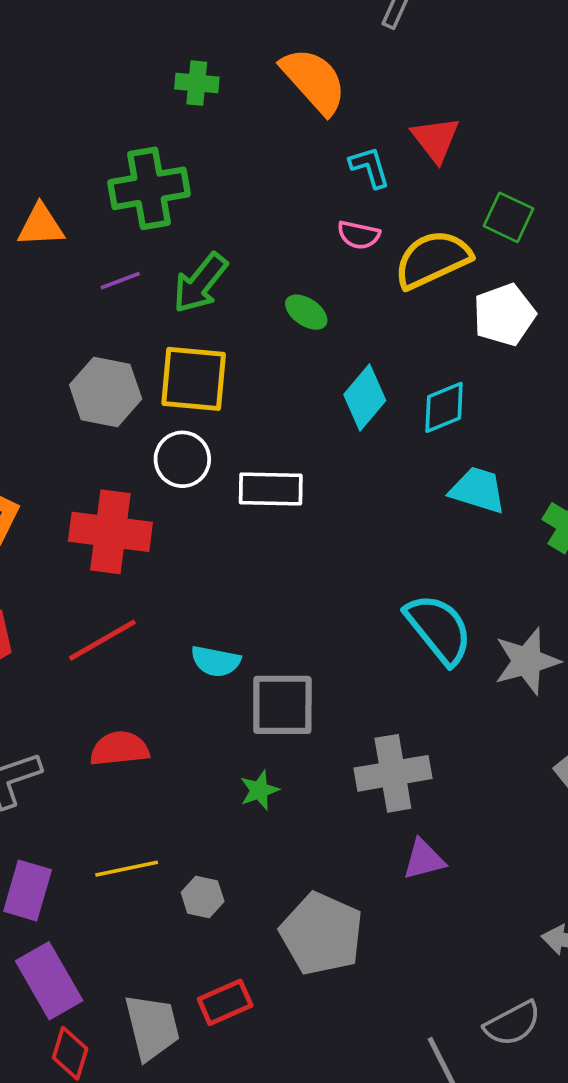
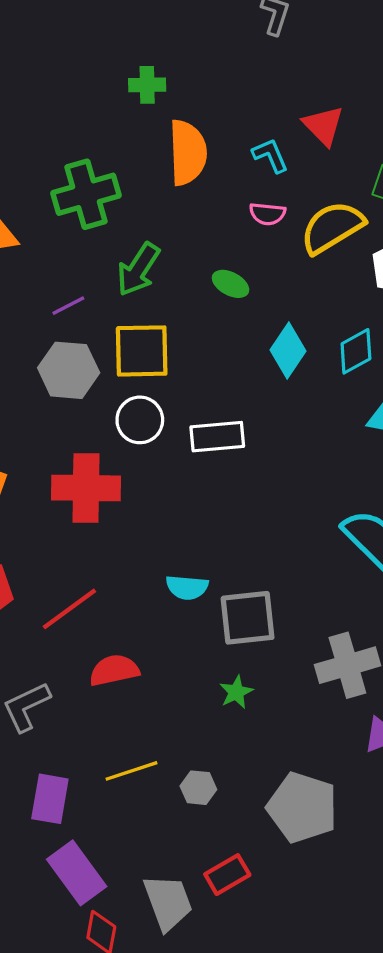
orange semicircle: (314, 81) -> (188, 153), moved, turned 46
green cross: (197, 83) -> (147, 85), moved
purple line: (120, 281) -> (68, 306), moved
red line: (102, 640) -> (69, 609), moved

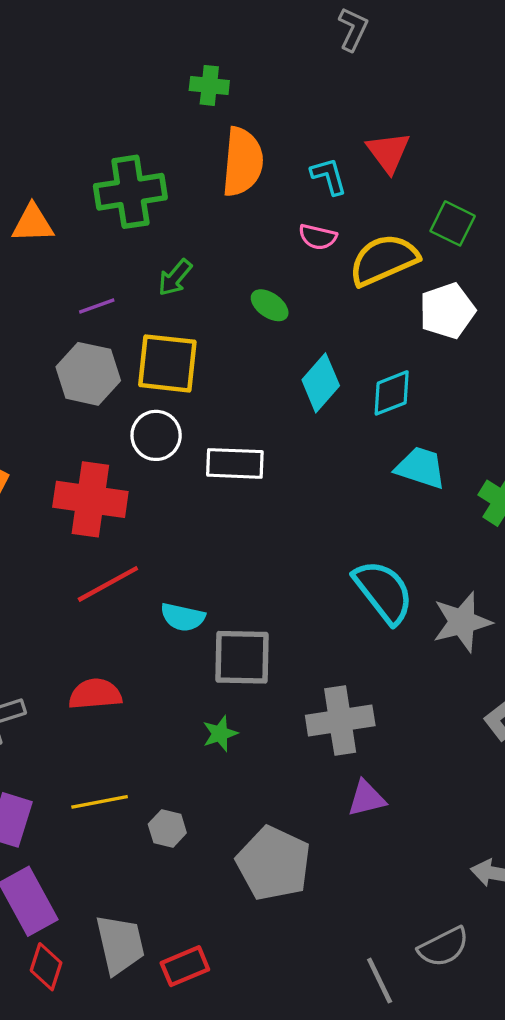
green arrow: (138, 269) -> (175, 278), size x0.7
red line: (69, 609) -> (108, 584), moved
red rectangle: (227, 875) -> (185, 966), moved

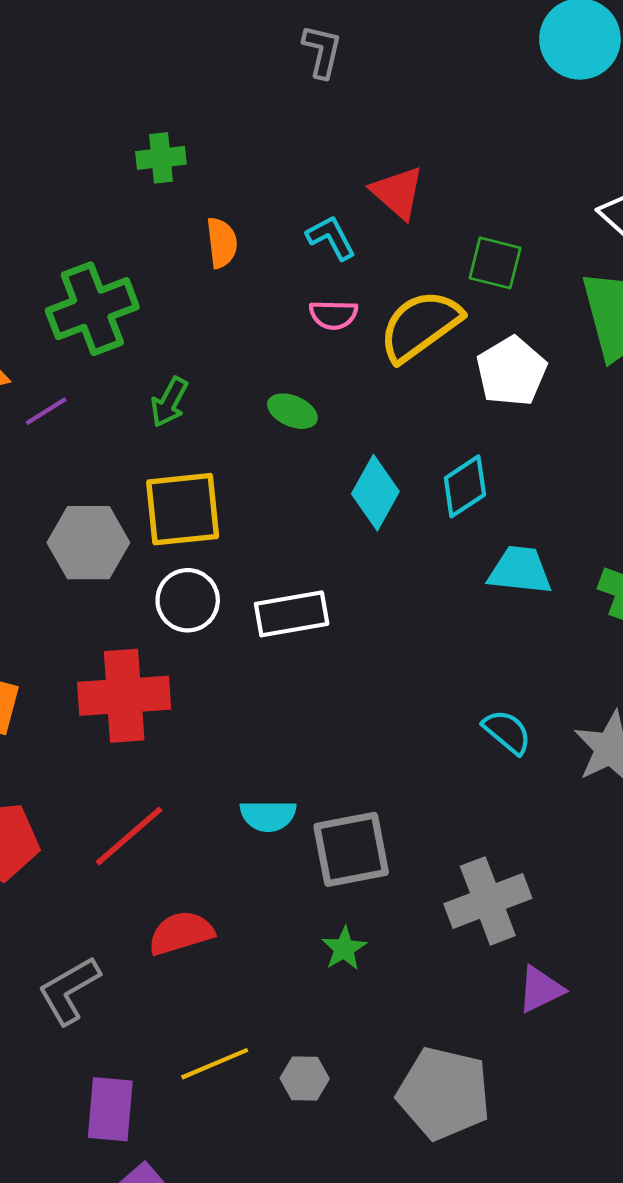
orange semicircle: (243, 162) -> (222, 243), size x0.6
purple line: (97, 306) -> (46, 411), moved
red line: (108, 584) -> (129, 836), moved
cyan semicircle: (384, 592) -> (507, 732), size x0.6

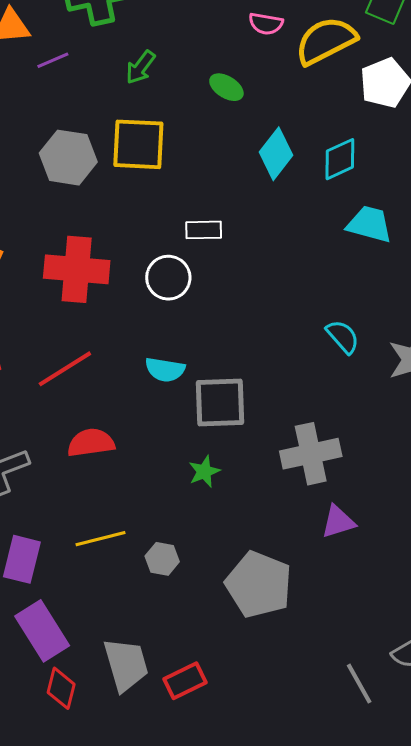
white circle: (188, 600) -> (168, 278), moved
white rectangle: (292, 614) -> (204, 230), size x0.7

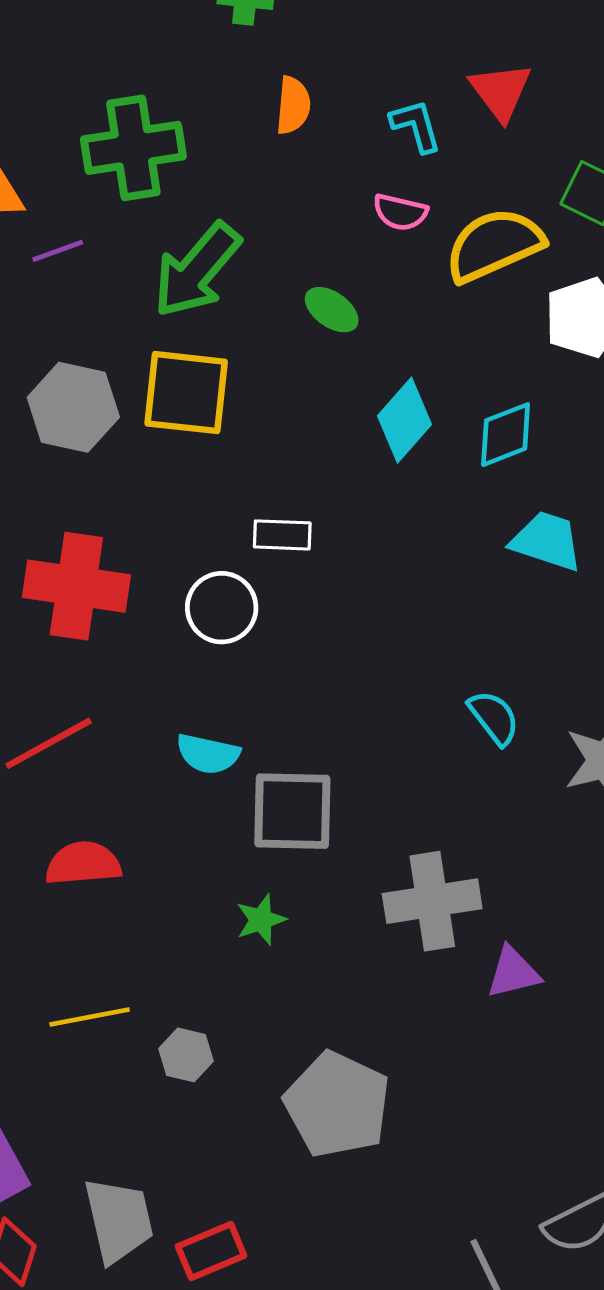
green arrow: (141, 67) -> (197, 270), size x1.8
purple triangle: (338, 522) -> (513, 972), moved

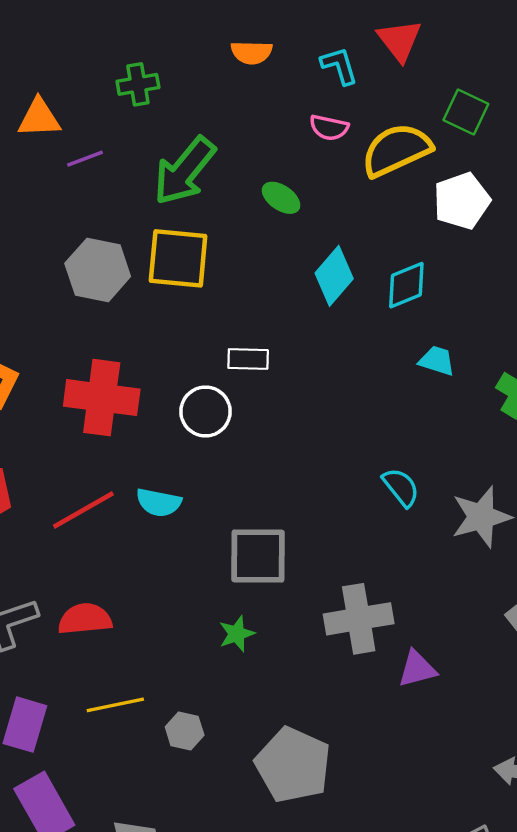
orange semicircle: (293, 105) -> (252, 52), turned 87
green cross: (133, 148) -> (138, 84), size x0.6
cyan trapezoid: (547, 541) -> (437, 361), size x0.7
cyan semicircle: (208, 754) -> (159, 502), moved
red semicircle: (83, 863) -> (85, 619), moved

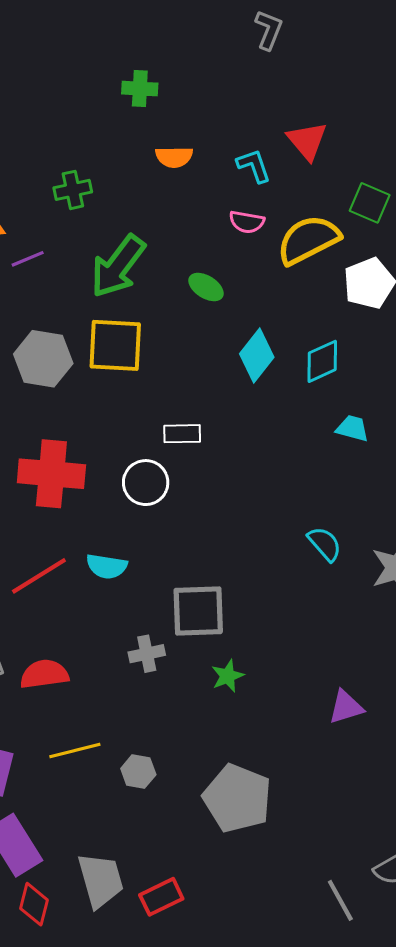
gray cross: (359, 619) -> (147, 654), moved, size x0.6
green star: (237, 634) -> (228, 676), moved

